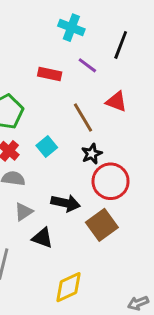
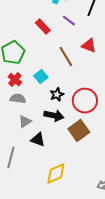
red rectangle: (50, 74) -> (43, 27), turned 35
black star: (92, 154) -> (57, 95), moved

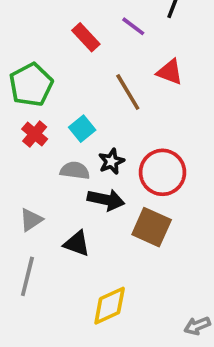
gray semicircle: (18, 99) -> (75, 171), moved
gray triangle: (25, 122) -> (31, 220), moved
brown square: (79, 131) -> (152, 227), turned -30

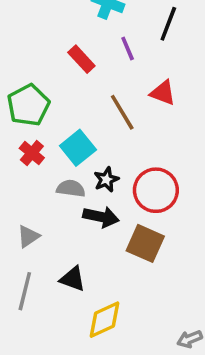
purple line: (133, 26) -> (128, 49), turned 30
cyan square: (82, 129) -> (78, 148), size x1.4
black triangle: (77, 244) -> (73, 279), moved

